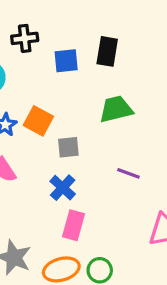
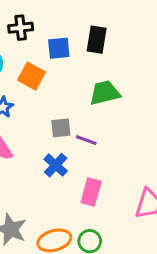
orange square: (38, 121) -> (31, 76), moved
purple line: (128, 173) -> (86, 140), moved
pink rectangle: (73, 225) -> (91, 192), moved

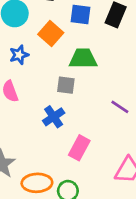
green trapezoid: (105, 93) -> (83, 59), moved
purple line: (86, 140) -> (120, 107), moved

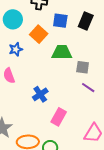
gray square: (66, 85) -> (83, 67), moved

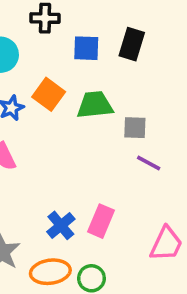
orange square: (39, 34) -> (49, 94), moved
blue cross: (40, 94) -> (61, 225), moved

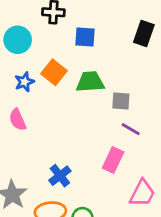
black rectangle: (132, 44) -> (144, 33), moved
pink rectangle: (101, 221) -> (113, 160), moved

